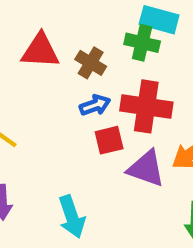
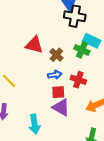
red cross: (146, 106) -> (78, 80), size x0.7
purple triangle: (146, 169) -> (61, 107), moved

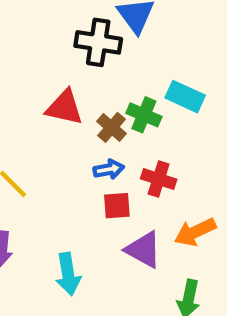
black cross: (75, 16) -> (98, 42), moved
green cross: (82, 50) -> (144, 115), moved
purple triangle: (61, 107) -> (143, 250), moved

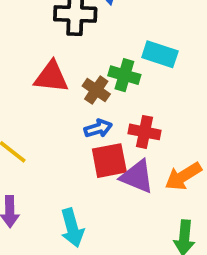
red square: (117, 206) -> (109, 161), size x1.4
purple triangle: (143, 250) -> (137, 177), moved

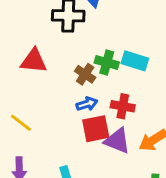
cyan rectangle: (160, 54) -> (135, 61), moved
red triangle: (51, 77) -> (34, 61), moved

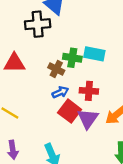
red square: (96, 129) -> (70, 111), turned -35
purple triangle: (117, 141) -> (88, 119), turned 50

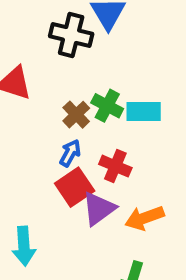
cyan rectangle: (94, 54) -> (144, 111), turned -30
blue arrow: (60, 92) -> (70, 153), turned -56

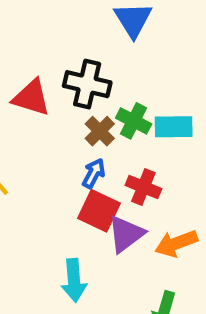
black cross: (71, 35) -> (87, 84), moved
red square: (75, 187) -> (99, 211), turned -30
cyan arrow: (24, 246) -> (74, 280), moved

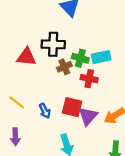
brown cross: (100, 131) -> (64, 67), turned 32
blue arrow: (94, 173) -> (45, 111), moved, turned 136
red cross: (143, 187) -> (89, 79), moved

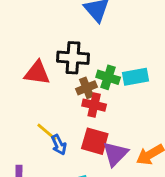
red cross: (89, 79) -> (94, 105), moved
yellow line: (17, 102) -> (47, 132), moved

